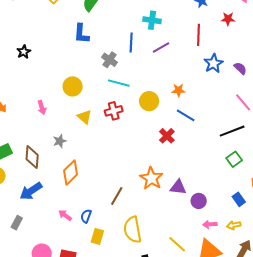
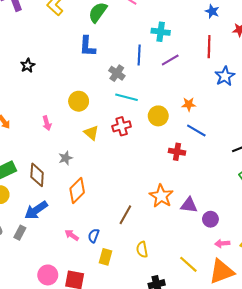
red cross: (167, 136) -> (177, 152), turned -35
gray rectangle: (17, 223) -> (20, 233), moved
yellow semicircle: (133, 230) -> (142, 250), size x0.6

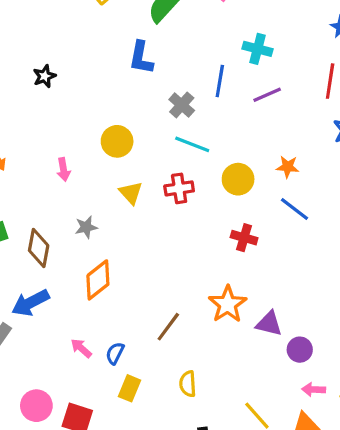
red cross: (177, 152) -> (244, 238), moved

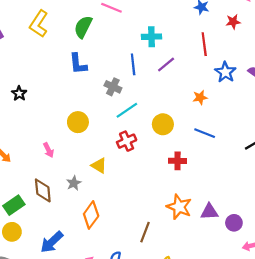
cyan line: (192, 144) -> (127, 110), turned -40
orange star: (288, 167) -> (200, 97), moved
yellow triangle: (131, 193) -> (99, 166), moved
brown diamond: (39, 248) -> (43, 190), moved

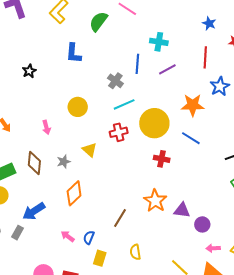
blue L-shape: (78, 64) -> (74, 53), moved
orange star: (200, 97) -> (193, 105), size x1.6
yellow circle: (163, 124) -> (154, 123), size x1.5

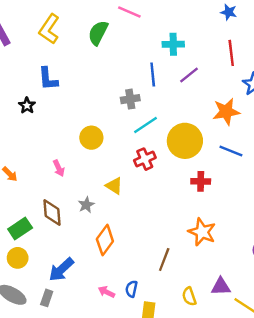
blue L-shape: (74, 53) -> (48, 79), moved
gray cross: (115, 81) -> (130, 99), turned -35
purple triangle: (182, 210) -> (221, 287), moved

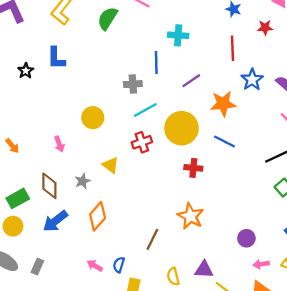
purple line: (189, 75) -> (191, 81), moved
black star: (27, 106) -> (26, 71), moved
blue arrow: (61, 270) -> (55, 221), moved

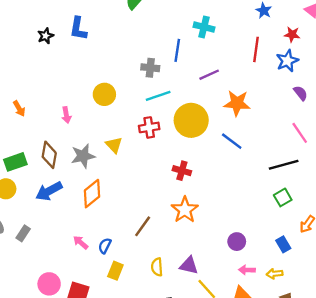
blue star: (252, 80) -> (287, 61), moved
red cross: (193, 168) -> (182, 171), moved
gray star: (82, 181) -> (83, 156), size x1.5

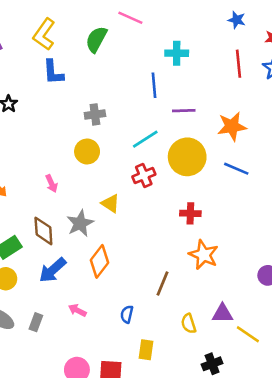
blue L-shape: (78, 29) -> (53, 72), moved
gray cross: (150, 68) -> (95, 114), moved
purple line: (209, 75) -> (184, 111), moved, turned 36
pink arrow: (81, 242) -> (77, 310), moved
yellow rectangle: (115, 271) -> (146, 350), moved

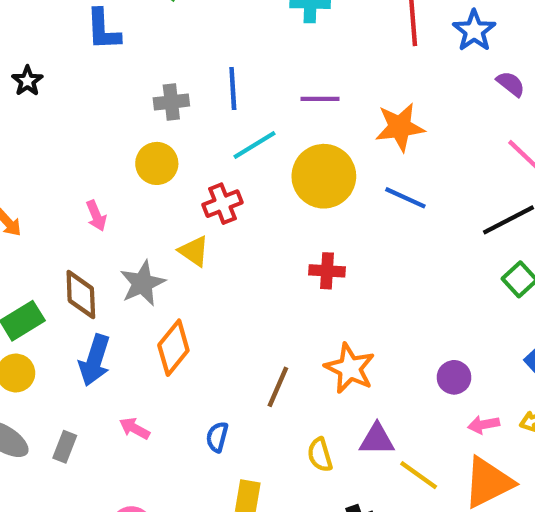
blue line: (154, 85) -> (233, 88), moved
red cross: (144, 175) -> (222, 204), moved
orange star: (204, 255) -> (350, 368), moved
blue arrow: (53, 270) -> (95, 360), turned -32

